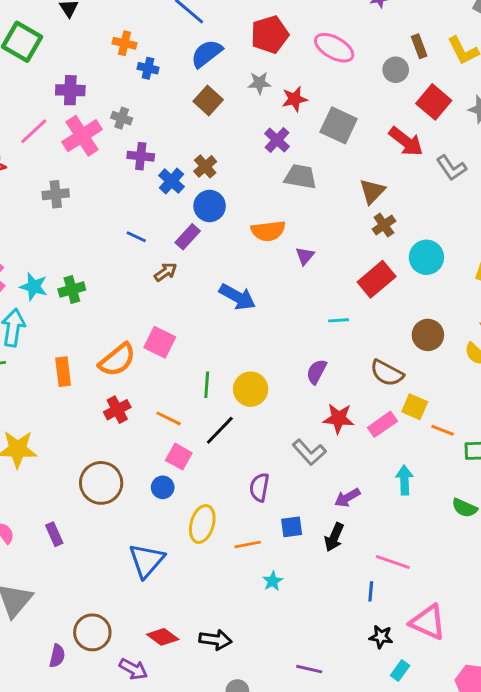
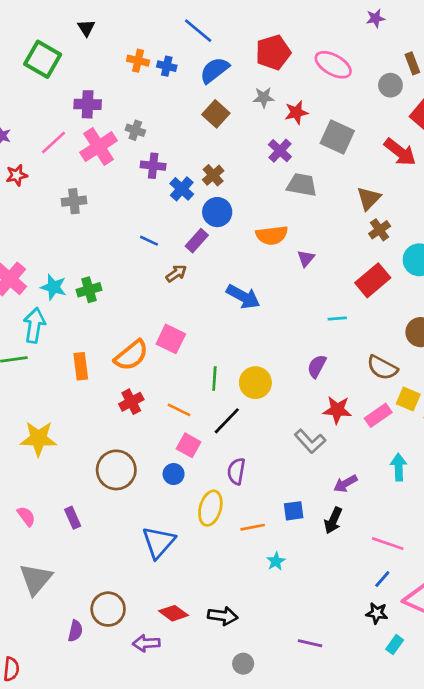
blue cross: (148, 68) -> (167, 66), moved
purple semicircle: (259, 487) -> (236, 471), moved
blue line: (371, 591) -> (382, 579), moved, turned 36
purple arrow: (133, 669) -> (146, 643), turned 148

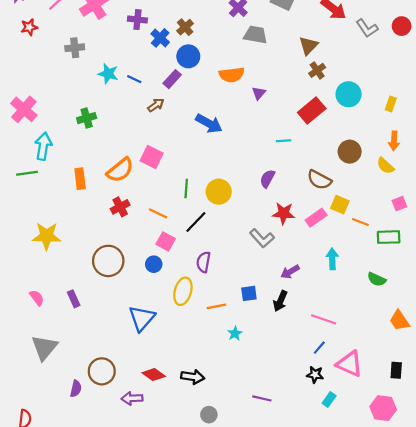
cyan star: (53, 287) -> (108, 74), moved

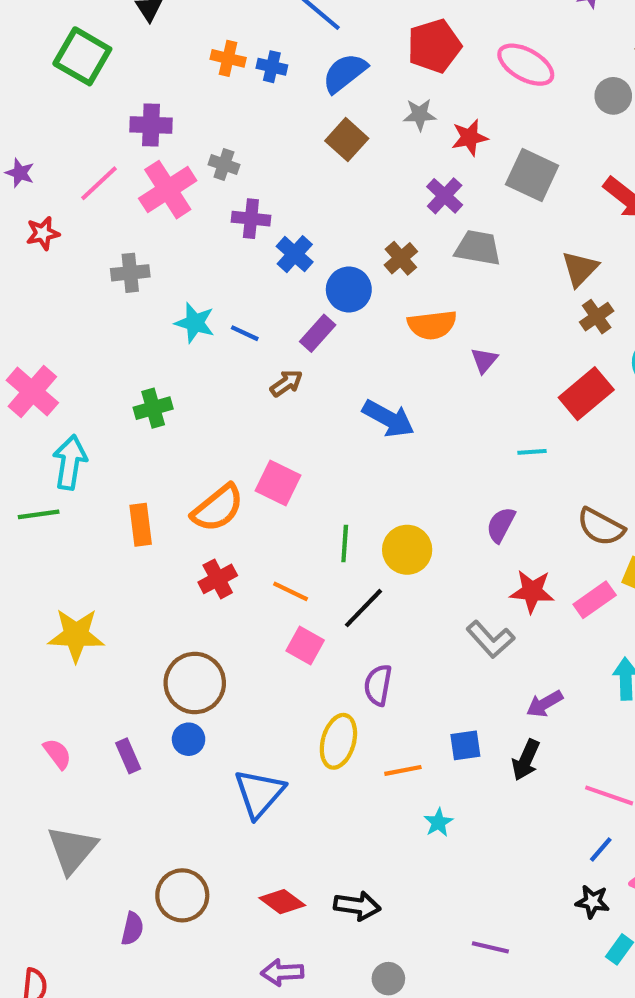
brown cross: (185, 27) -> (401, 258), moved
blue circle: (154, 264) -> (189, 739), moved
purple arrow: (132, 398) -> (282, 972), moved

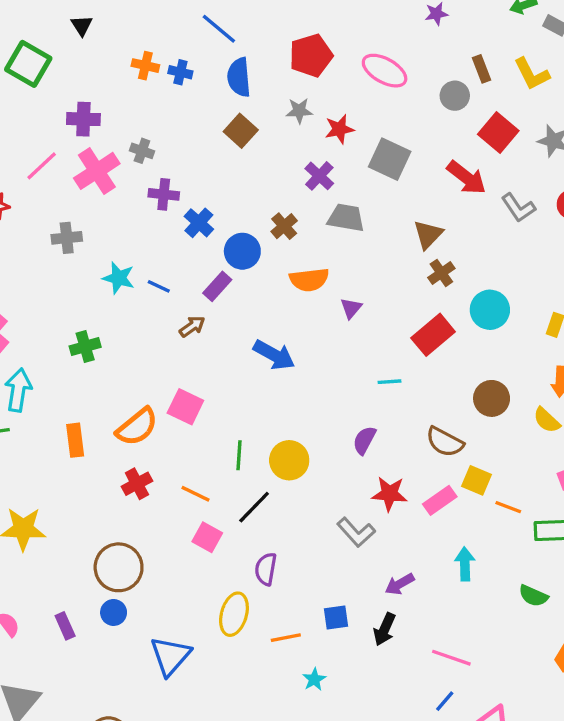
blue semicircle: (345, 73) -> (239, 77), turned -57

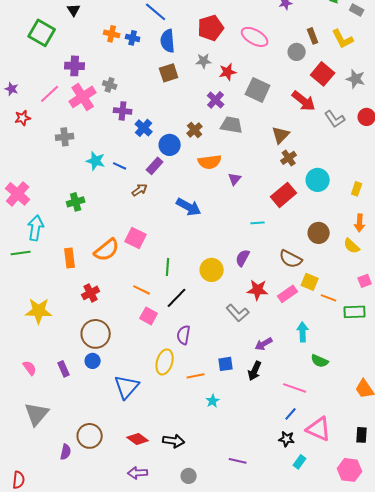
brown square: (241, 131) -> (169, 73), turned 30
yellow circle: (289, 460) -> (212, 270), moved
red cross: (137, 484) -> (91, 293), moved
green semicircle: (533, 596) -> (320, 361), moved

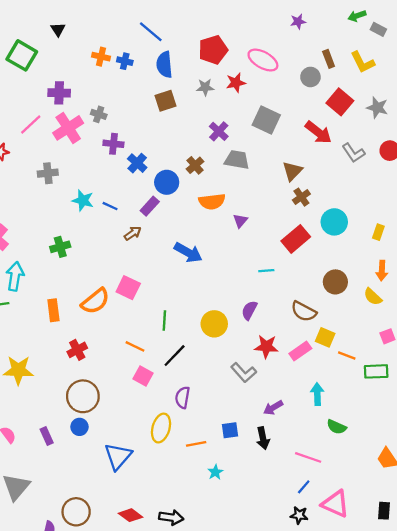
red star: (228, 72) -> (236, 83), moved
black arrow: (255, 371) -> (263, 438), turned -36

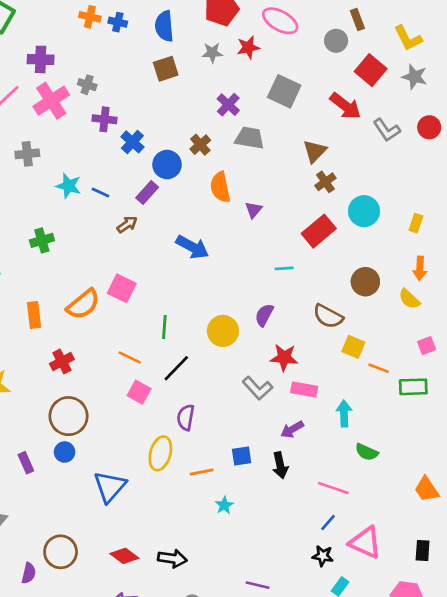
yellow L-shape: (363, 62) -> (408, 38), moved
orange semicircle: (212, 202) -> (220, 187), turned 85
pink rectangle: (300, 351) -> (304, 389), moved, turned 45

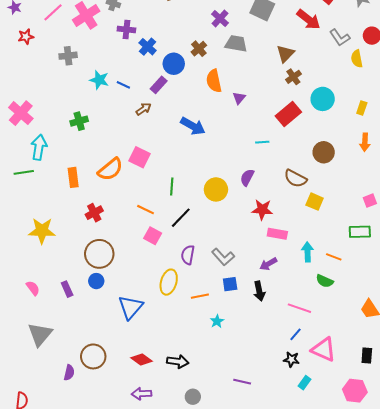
yellow semicircle: (409, 299) -> (357, 59), moved, turned 36
orange line: (379, 368) -> (334, 257), moved
gray L-shape: (258, 388) -> (223, 257), moved

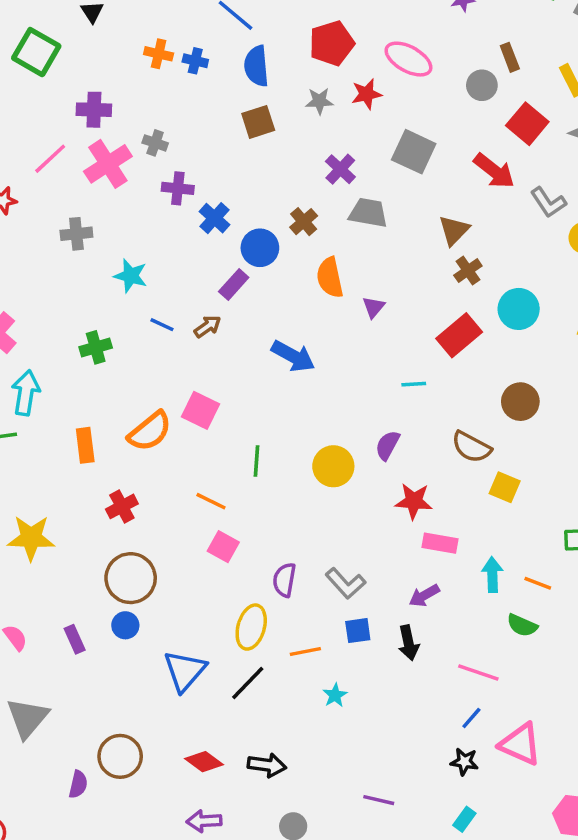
blue line: (123, 85) -> (162, 325), moved
black line: (181, 218) -> (248, 683), moved
cyan rectangle: (304, 383) -> (464, 819), moved

